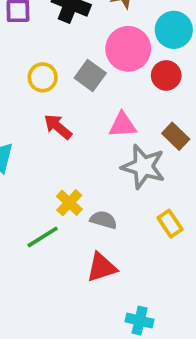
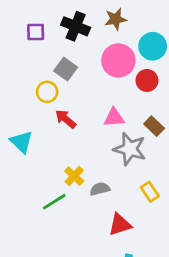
gray square: (90, 75) -> (66, 69), moved
yellow circle: (43, 77) -> (47, 92), moved
gray semicircle: (103, 220) -> (100, 189), turned -30
red triangle: (102, 267) -> (120, 225), moved

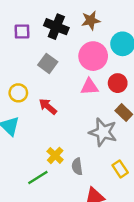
red circle: (147, 80) -> (118, 83), moved
yellow circle: (47, 92) -> (18, 93), moved
pink triangle: (114, 118) -> (89, 87), moved
gray semicircle: (100, 189) -> (77, 166), turned -84

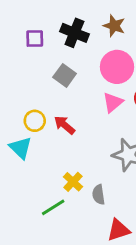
brown star: (91, 20) -> (114, 26), turned 30
pink triangle: (89, 87) -> (113, 102), turned -36
yellow circle: (18, 93) -> (35, 121), moved

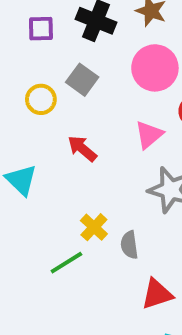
pink triangle: (113, 102) -> (149, 135), moved
yellow circle: (35, 121) -> (41, 99), moved

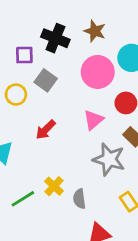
purple square: (41, 29) -> (24, 55), moved
red arrow: (82, 149) -> (46, 130), turned -85
green line: (66, 263) -> (23, 199), moved

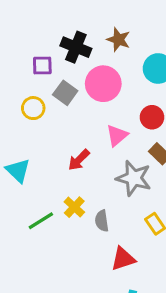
pink circle: (98, 72) -> (103, 84), moved
red arrow: (46, 130) -> (79, 160), moved

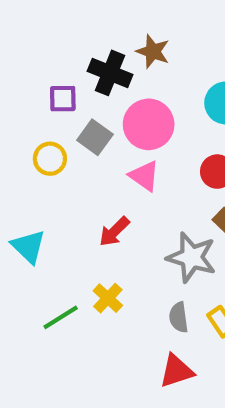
brown star: (118, 40) -> (153, 51), moved
pink triangle: (117, 135) -> (144, 176), moved, turned -45
gray semicircle: (102, 221) -> (179, 317), moved

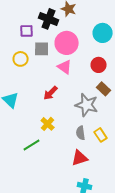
gray square: (95, 137) -> (42, 49), turned -35
green line: (61, 317) -> (32, 145), moved

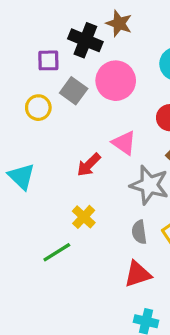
gray square: (42, 49) -> (74, 91), turned 35
pink triangle: (65, 67) -> (124, 143), moved

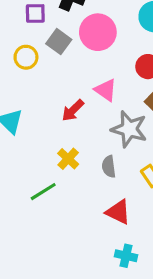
gray semicircle: (139, 232) -> (109, 167), moved
red triangle: (138, 274) -> (118, 212), turned 44

